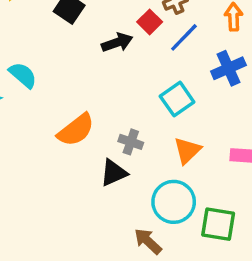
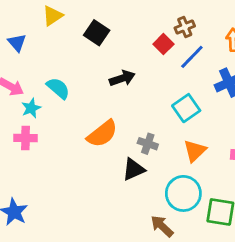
black arrow: (117, 43) -> (122, 78), moved

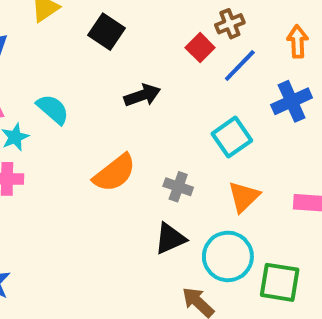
black triangle: (134, 169) -> (170, 239), moved

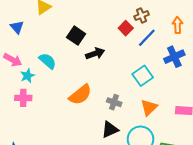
black square: (107, 32) -> (76, 36), moved

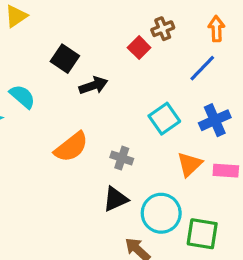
orange arrow: (177, 25) -> (216, 29), moved
blue line: (147, 38) -> (202, 68), moved
blue cross: (174, 57) -> (215, 120), moved
orange triangle: (149, 107) -> (190, 164), moved

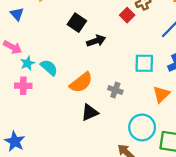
cyan semicircle: (22, 97) -> (49, 68), moved
cyan square: (164, 119) -> (144, 63), turned 36
black triangle: (115, 199) -> (90, 112), moved

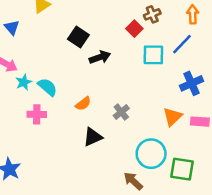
cyan square: (144, 63) -> (153, 55), moved
orange semicircle: (81, 83) -> (83, 104), size x0.6
pink cross: (23, 86) -> (37, 114), moved
gray cross: (115, 90) -> (121, 112), turned 32

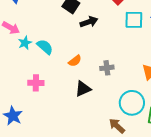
gray cross: (121, 112) -> (107, 68), turned 32
pink cross: (37, 114) -> (36, 83), moved

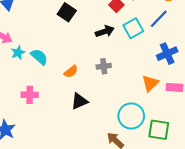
cyan square: (134, 20) -> (133, 28), turned -30
black arrow: (89, 22) -> (105, 31), moved
gray cross: (107, 68) -> (104, 66), moved

